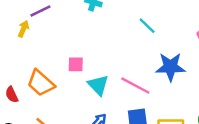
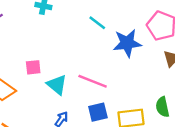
blue star: (170, 67) -> (127, 43), moved

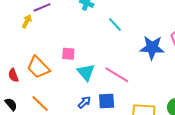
cyan line: (97, 23) -> (115, 24), moved
blue square: (98, 112) -> (107, 101), moved

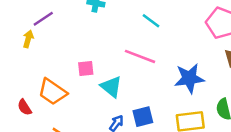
cyan line: (115, 24) -> (151, 21), moved
blue star: (152, 48) -> (189, 78), moved
pink line: (117, 75) -> (140, 56), moved

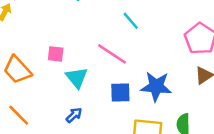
blue square: (143, 117) -> (120, 93), moved

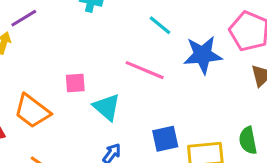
blue star: (156, 86) -> (203, 55), moved
blue square: (120, 93) -> (165, 139), moved

